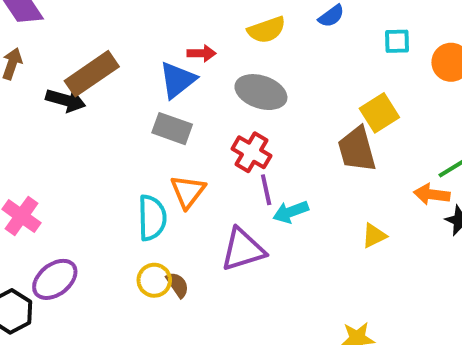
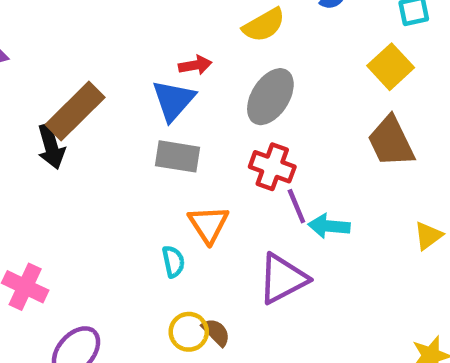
gray ellipse: (261, 92) -> (270, 97), turned -66
black arrow: (66, 100) -> (51, 146), turned 69
yellow square: (379, 113) -> (391, 67), moved
cyan arrow: (291, 212) -> (329, 226), turned 36
cyan semicircle: (152, 218) -> (173, 262), size x0.6

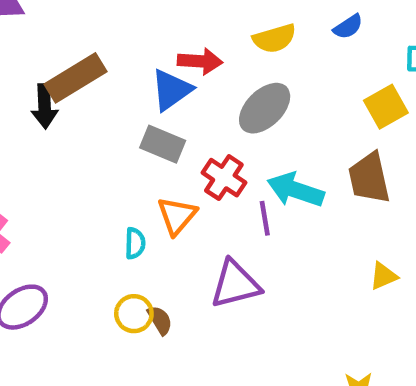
red arrow: (195, 65) -> (200, 61), size x1.4
red cross: (272, 167) -> (224, 178), moved
cyan arrow: (329, 226) -> (296, 190), moved, size x1.4

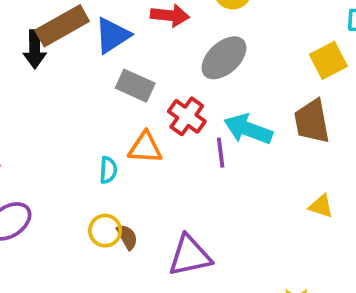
blue triangle: (171, 90) -> (112, 35), moved
orange triangle: (177, 216) -> (145, 148), turned 51
yellow triangle: (383, 276) -> (321, 206), turned 40
purple triangle: (235, 284) -> (190, 256), moved

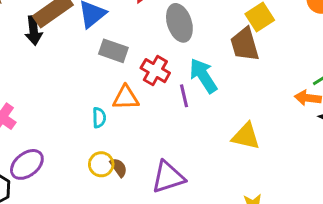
gray ellipse: (224, 58) -> (179, 23), turned -60
brown trapezoid: (312, 121) -> (245, 44), moved
cyan arrow: (248, 129) -> (203, 76), turned 42
yellow triangle: (321, 206) -> (246, 136), moved, size x1.5

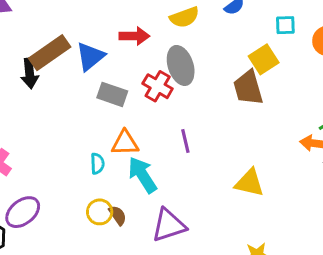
red cross: (155, 71) -> (158, 86), moved
cyan arrow: (203, 76) -> (142, 175), moved

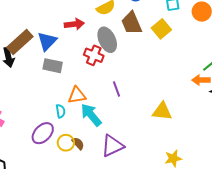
brown trapezoid: (248, 88) -> (132, 23), moved
gray rectangle: (112, 94) -> (53, 66), moved
purple ellipse: (23, 212) -> (43, 133), moved

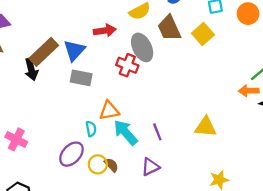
purple line: (116, 89) -> (157, 132), moved
purple triangle: (112, 146) -> (150, 167), size x0.7

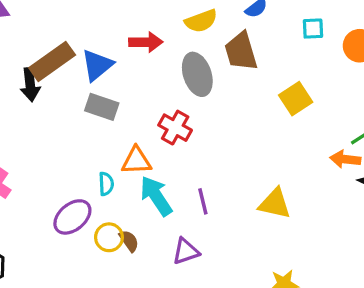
yellow square: (203, 34) -> (296, 99), moved
red cross: (127, 65) -> (175, 128), moved

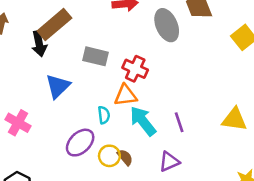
blue triangle: (97, 65) -> (58, 86), moved
red cross: (175, 128) -> (135, 69), moved

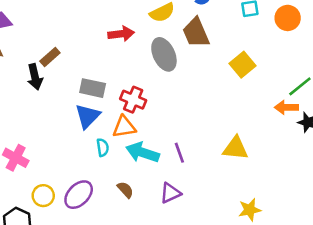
brown rectangle: (54, 25) -> (50, 57), size x0.6
blue triangle: (58, 86) -> (88, 116), moved
cyan arrow: (143, 121) -> (143, 152), turned -32
purple ellipse: (80, 143) -> (79, 195), moved
yellow circle: (109, 156) -> (43, 196), moved

